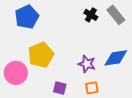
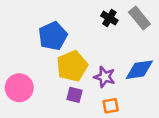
blue pentagon: (27, 17) -> (53, 36), moved
yellow pentagon: (41, 55) -> (72, 66), moved
purple square: (60, 88) -> (75, 95), moved

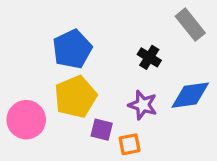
black cross: (109, 18) -> (149, 57), moved
yellow pentagon: (72, 66) -> (75, 97), moved
orange square: (111, 106) -> (130, 144), moved

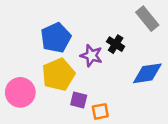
purple star: (143, 105) -> (91, 56), moved

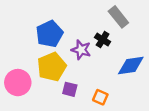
gray rectangle: (147, 19) -> (118, 17), moved
orange square: (100, 111) -> (100, 97), moved, turned 35

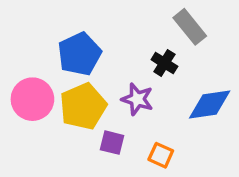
purple star: (81, 50) -> (137, 99), moved
pink circle: (18, 83) -> (32, 99), moved

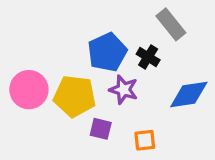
blue pentagon: (79, 54) -> (107, 52), moved
yellow pentagon: (83, 106) -> (75, 96), turned 30
orange square: (161, 155) -> (145, 140), turned -30

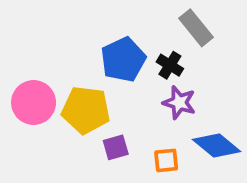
purple star: (124, 90) -> (179, 103), moved
blue diamond: (189, 95) -> (217, 145), moved, turned 48
purple square: (101, 129) -> (116, 147), turned -30

